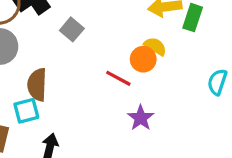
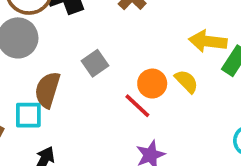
gray square: (72, 29) -> (95, 63), moved
orange circle: (143, 59) -> (152, 84), moved

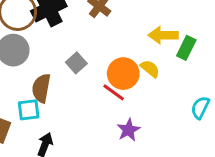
orange circle: (152, 84) -> (123, 74), size x1.4

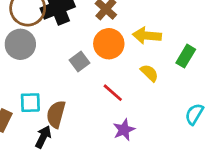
yellow arrow: (163, 35) -> (147, 36), moved
orange circle: (123, 74) -> (109, 44), moved
brown semicircle: (41, 88) -> (56, 114), moved

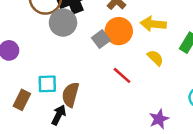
gray circle: (20, 44) -> (63, 23), moved
gray square: (80, 62) -> (101, 39), moved
purple star: (124, 130) -> (159, 119), moved

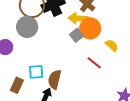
gray circle: (63, 23) -> (27, 27), moved
yellow arrow: (153, 24) -> (78, 18), moved
yellow semicircle: (155, 58) -> (112, 45), moved

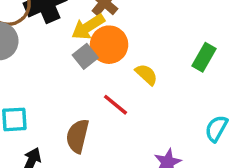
yellow arrow: (78, 18) -> (88, 27), turned -36
brown semicircle: (55, 80) -> (78, 136), moved

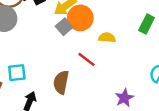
yellow semicircle: (146, 74) -> (107, 38), turned -35

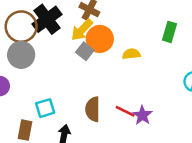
red line: (87, 59) -> (125, 111), moved
purple star: (124, 98) -> (142, 115), moved

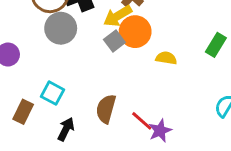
gray circle: (21, 55) -> (61, 28), moved
cyan square: (45, 108) -> (52, 93), turned 30

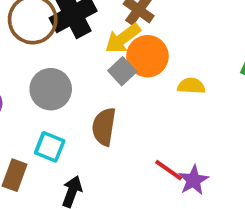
gray circle: (61, 28) -> (51, 89), moved
brown semicircle: (106, 109) -> (104, 127), moved

